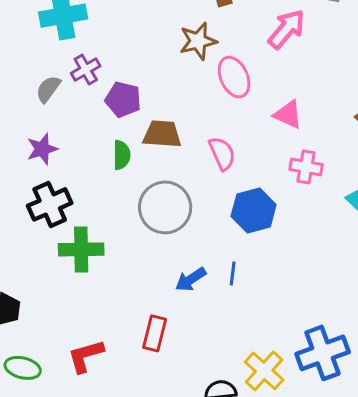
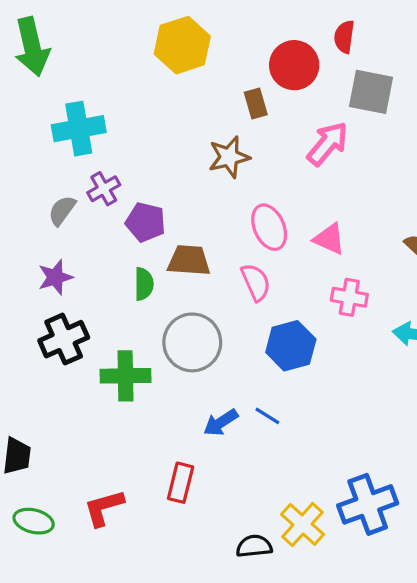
pink ellipse: (234, 77) -> (269, 227), moved
green cross: (81, 249) -> (125, 376), moved
blue line: (233, 273) -> (267, 416), turned -65

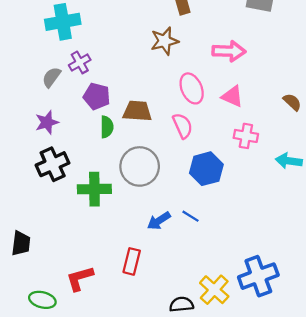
pink arrow: (328, 144) -> (229, 51), moved, turned 52
purple pentagon: (146, 222) -> (97, 96), moved
green ellipse: (34, 521) -> (42, 300), moved

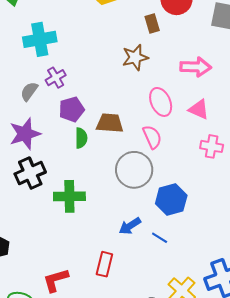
purple pentagon: (97, 96) -> (72, 109), turned -30
purple star: (47, 122) -> (25, 134), size x1.4
gray circle: (140, 166) -> (134, 170), moved
blue hexagon: (206, 169) -> (171, 200), moved
blue line: (190, 216) -> (160, 238), moved

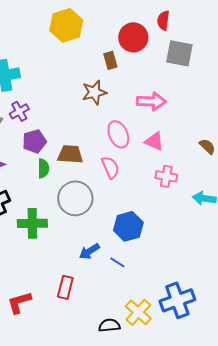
gray circle: (134, 170) -> (75, 198), moved

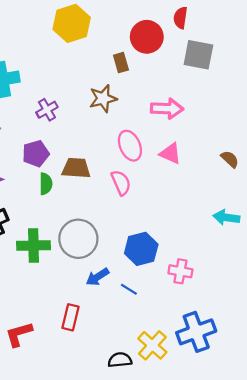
purple cross: (19, 111) -> (47, 110), moved
pink cross: (166, 176) -> (180, 271), moved
gray circle: (75, 198) -> (78, 239), moved

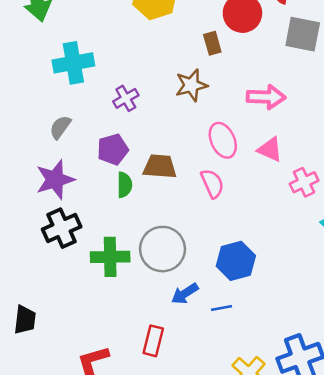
pink cross: (180, 271) -> (304, 182), moved, turned -35
blue line: (129, 289) -> (221, 308), turned -42

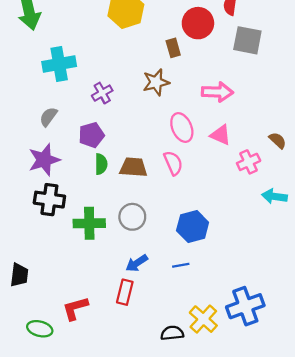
brown trapezoid: (160, 166) -> (133, 167), moved
black cross: (62, 228) -> (49, 200), turned 32
gray circle: (162, 249) -> (132, 217), size x0.7
blue arrow: (185, 294) -> (137, 263), moved

